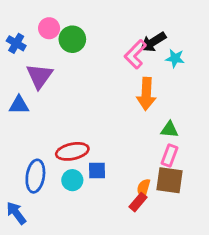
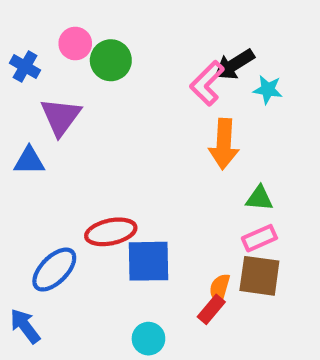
pink rectangle: (170, 156) -> (259, 238), turned 45
blue square: (97, 171) -> (148, 261), size x1.6
blue ellipse: (35, 176) -> (54, 270), turned 36
cyan circle: (72, 180) -> (148, 339), moved

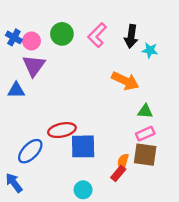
pink circle: (75, 44) -> (31, 41), moved
black arrow: (234, 64) -> (131, 36), turned -50
pink L-shape: (207, 83) -> (97, 35), moved
orange arrow: (224, 144) -> (125, 81), turned -68

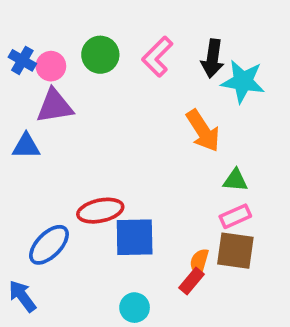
cyan star: (150, 50) -> (243, 81), size x1.6
purple triangle: (34, 66) -> (55, 106), turned 45
orange arrow: (125, 81) -> (203, 131), turned 32

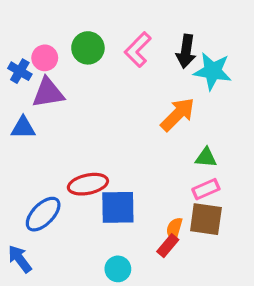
blue cross: (22, 60) -> (20, 71), moved
orange arrow: (203, 131) -> (178, 114), turned -102

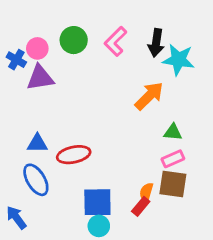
blue triangle: (23, 128) -> (37, 143), moved
blue square: (118, 207) -> (97, 202), moved
blue ellipse: (43, 214) -> (36, 180), turned -76

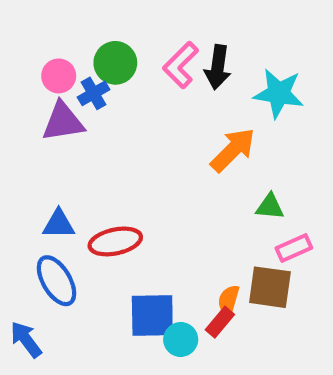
black arrow: (156, 43) -> (218, 67), moved
blue cross: (16, 60) -> (94, 93), moved, turned 30
pink rectangle: (173, 159) -> (294, 248), moved
cyan circle: (99, 226) -> (181, 339), moved

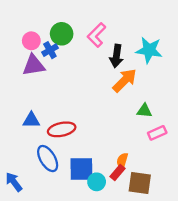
black arrow: (218, 67) -> (116, 56), moved
blue ellipse: (57, 281) -> (48, 159), moved
brown square: (270, 287) -> (140, 183), moved

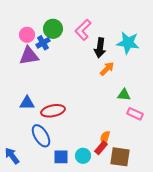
orange arrow: (125, 80) -> (107, 69), size x0.7
pink rectangle: (157, 133) -> (135, 114), turned 49
blue square: (81, 169) -> (61, 157), moved, size x0.7

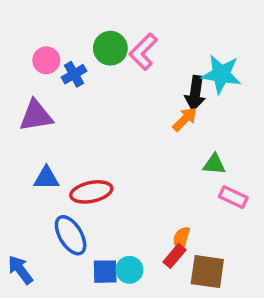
green circle: (53, 29) -> (110, 48), moved
black arrow: (100, 48) -> (195, 93), moved
purple triangle: (29, 56) -> (36, 116), moved
cyan circle: (83, 156) -> (129, 270), moved

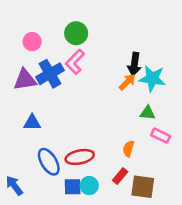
pink L-shape: (143, 52) -> (75, 62), moved
blue cross: (74, 74) -> (50, 74), moved, size x1.6
cyan star: (221, 74) -> (152, 78), moved
red ellipse: (91, 192) -> (80, 157), moved
orange semicircle: (181, 239) -> (128, 149), moved

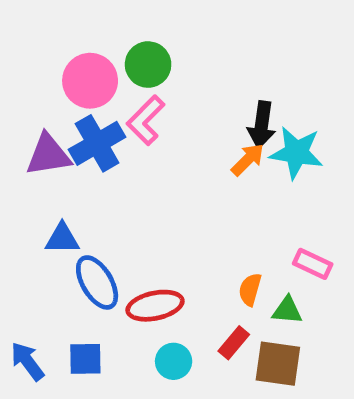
pink circle: (32, 42) -> (90, 81), moved, size x1.5
green triangle: (148, 113) -> (287, 310), moved
blue ellipse: (49, 162) -> (97, 282), moved
blue square: (73, 187) -> (85, 359), moved

